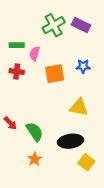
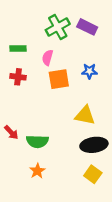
pink semicircle: (35, 54) -> (48, 58), moved
green semicircle: (35, 132) -> (37, 141), turned 126
black ellipse: (70, 141) -> (94, 145), moved

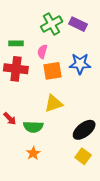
blue star: (89, 71) -> (80, 64), size x1.5
red cross: (18, 77) -> (16, 69), size x1.6
yellow triangle: (85, 115) -> (54, 103), moved, turned -30
black ellipse: (94, 145) -> (84, 130), turned -30

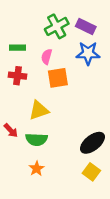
blue star: (80, 64) -> (88, 53), moved
red cross: (16, 69) -> (18, 76), size x0.7
yellow triangle: (54, 103) -> (39, 110), moved

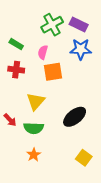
green rectangle: (18, 48) -> (16, 44), turned 32
yellow triangle: (39, 110) -> (36, 101), turned -30
black ellipse: (92, 143) -> (75, 117), moved

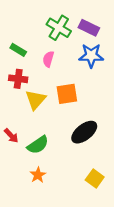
green cross: (52, 25) -> (59, 28), turned -30
orange square: (53, 72) -> (67, 94), moved
yellow triangle: (36, 101) -> (36, 100), moved
green semicircle: (34, 128) -> (38, 145), turned -36

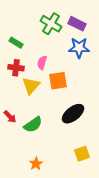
pink semicircle: (48, 59) -> (42, 63), moved
orange star: (38, 175) -> (36, 164), moved
yellow square: (95, 178) -> (82, 154), turned 35

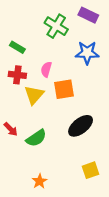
purple rectangle: (77, 24) -> (88, 15), moved

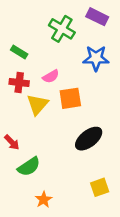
pink semicircle: (46, 69) -> (51, 76), turned -136
green semicircle: (36, 138) -> (29, 167), moved

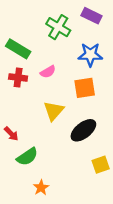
green rectangle: (19, 52) -> (18, 49), size x1.5
orange square: (70, 98) -> (85, 88), moved
yellow triangle: (37, 104) -> (54, 111), moved
yellow square: (100, 187) -> (101, 165), moved

